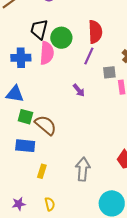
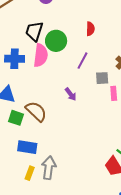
red semicircle: (95, 32) -> (90, 29), moved, size x0.6
brown semicircle: (46, 125) -> (36, 111), moved
blue rectangle: (25, 146) -> (27, 147), moved
gray arrow: (83, 169) -> (49, 168), moved

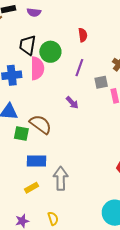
yellow rectangle: (30, 173) -> (31, 188), moved, turned 48

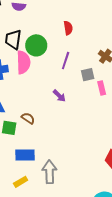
brown semicircle: (40, 124) -> (28, 118), size x0.6

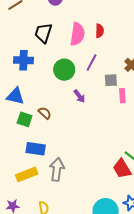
green circle: (36, 45) -> (64, 70), moved
pink semicircle: (23, 62) -> (77, 34), moved
yellow rectangle: (21, 182) -> (27, 174), size x1.5

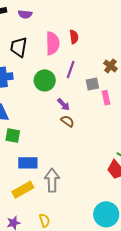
brown semicircle: (45, 113) -> (67, 121), moved

